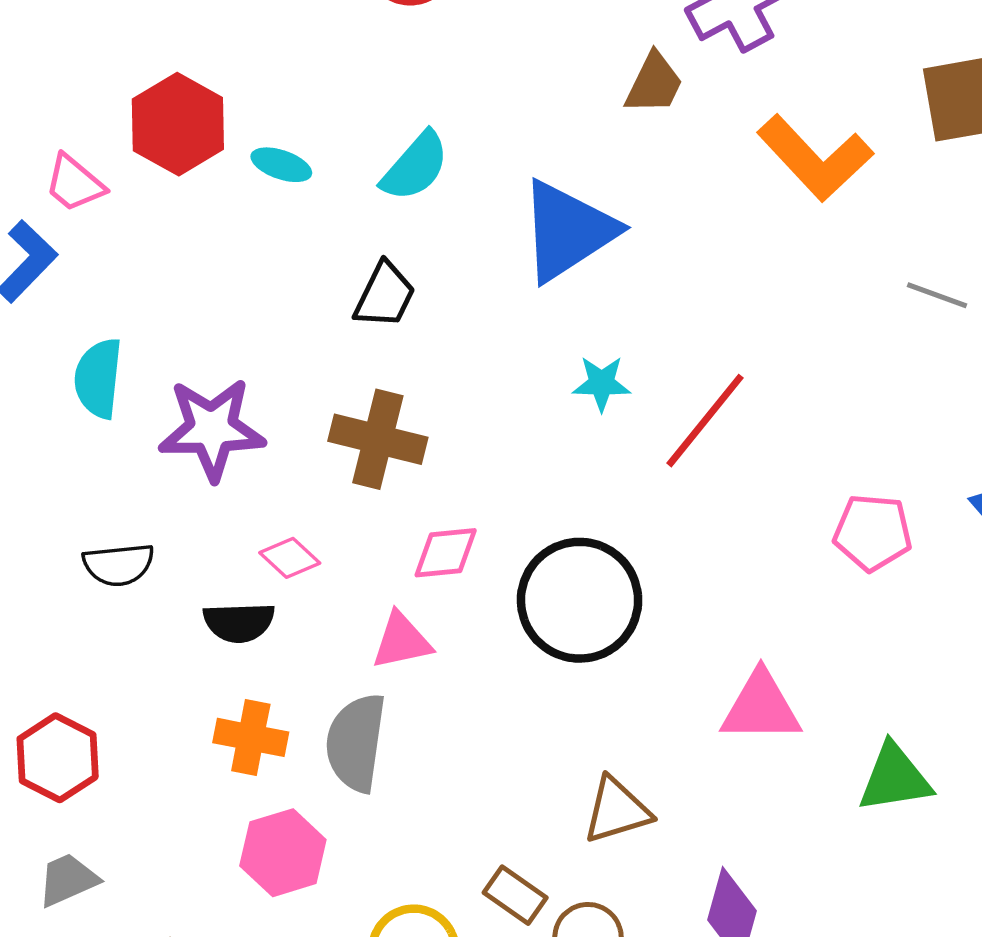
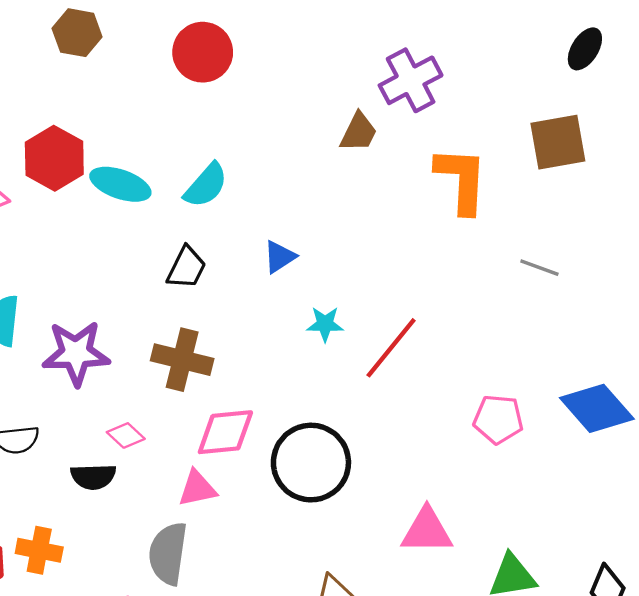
orange L-shape: (815, 158) -> (461, 180), turned -134
cyan ellipse: (281, 165) -> (120, 184), size x1.6
blue triangle: (568, 231) -> (280, 257), moved, size x0.5
pink diamond: (446, 553) -> (225, 432), size x1.4
orange cross: (251, 737) -> (39, 550), moved

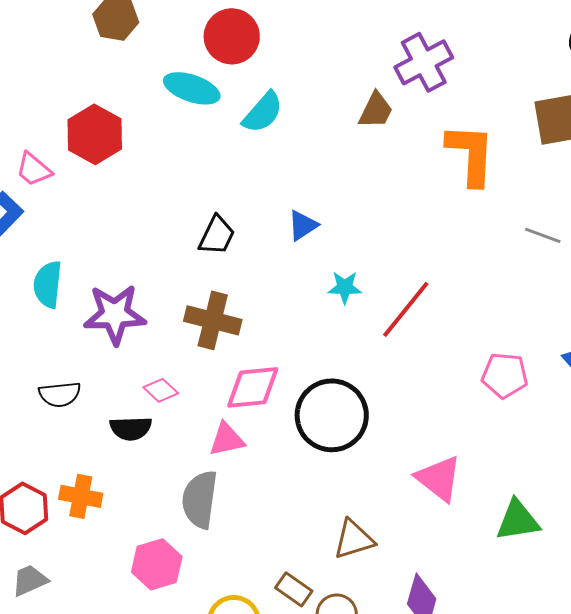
cyan ellipse: (120, 184) -> (192, 88), moved
cyan semicircle: (206, 185) -> (263, 112), moved
pink triangle: (427, 531) -> (439, 478), turned 38

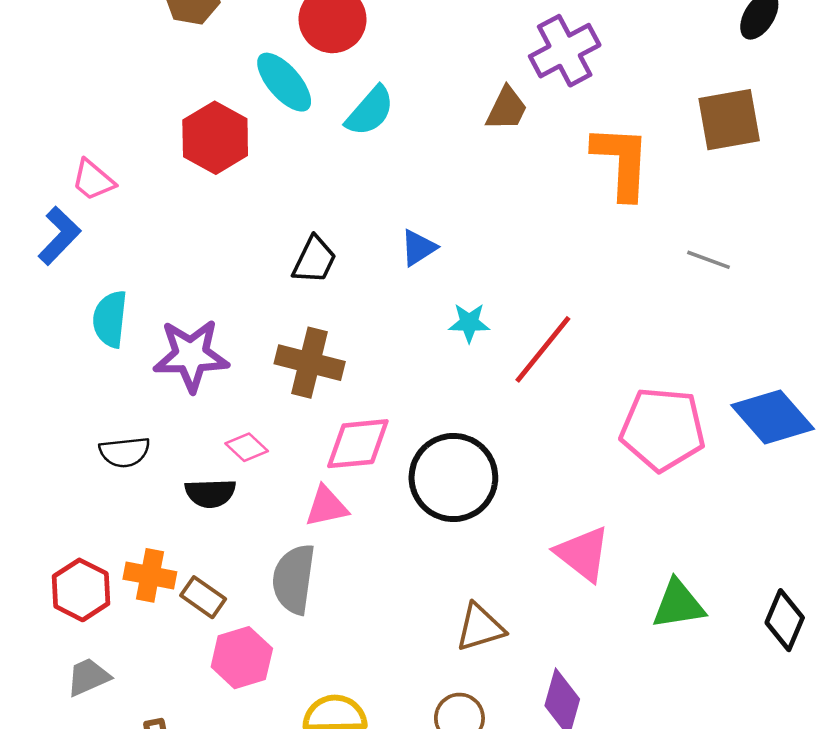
cyan ellipse: (192, 88) -> (284, 82), turned 30
red hexagon: (95, 134) -> (215, 138), moved
pink pentagon: (505, 375) -> (663, 429), size x1.5
brown rectangle: (294, 589) -> (203, 597), moved

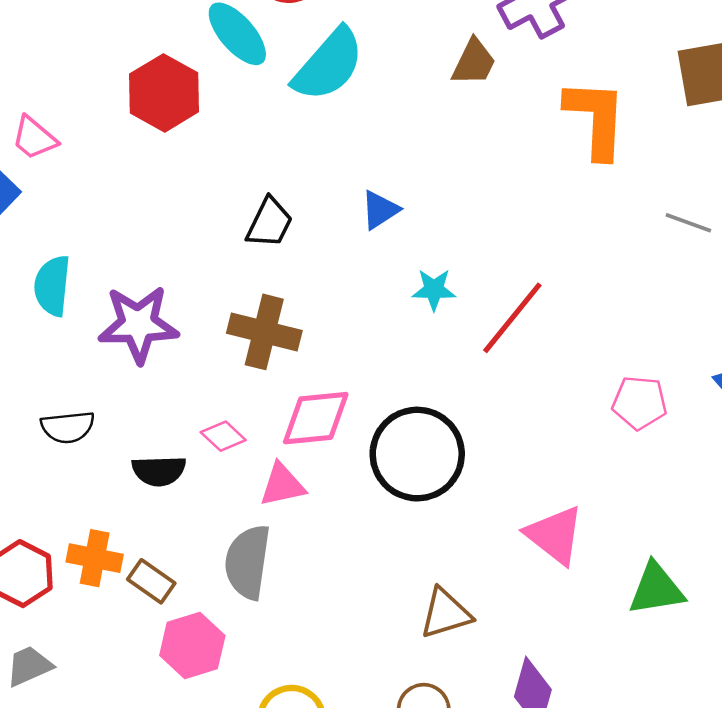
cyan semicircle: (370, 111) -> (329, 65), size x1.4
pink pentagon: (663, 429) -> (640, 403), size x0.6
pink diamond: (247, 447) -> (223, 436), moved

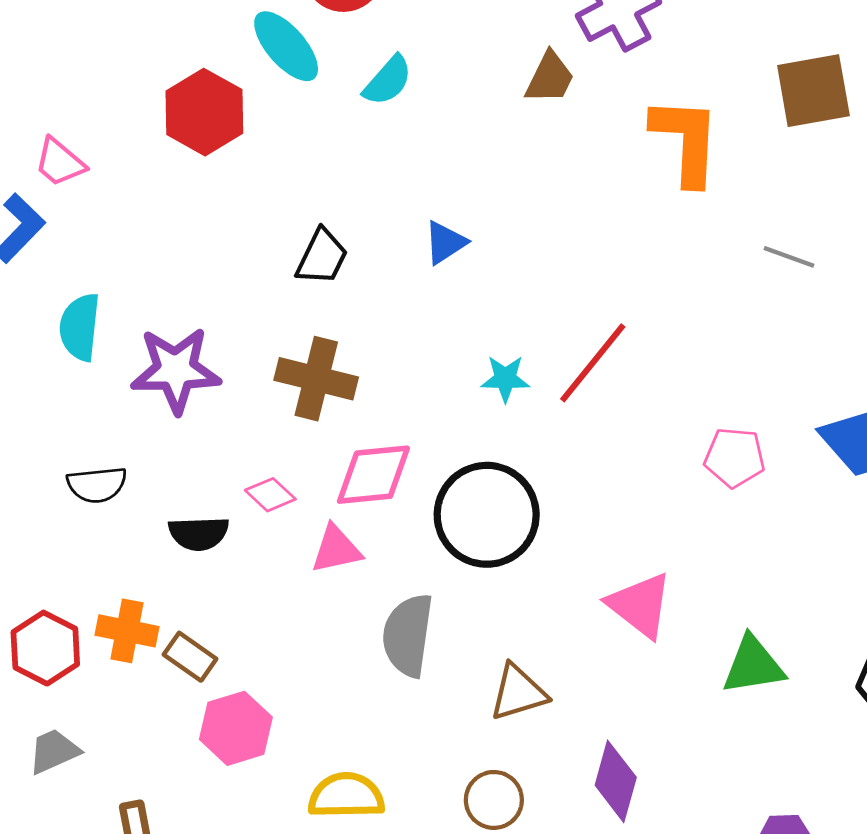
cyan semicircle: (329, 65) -> (388, 81), size x0.6
cyan star: (434, 290) -> (505, 379), moved
gray semicircle: (248, 562) -> (408, 635), moved

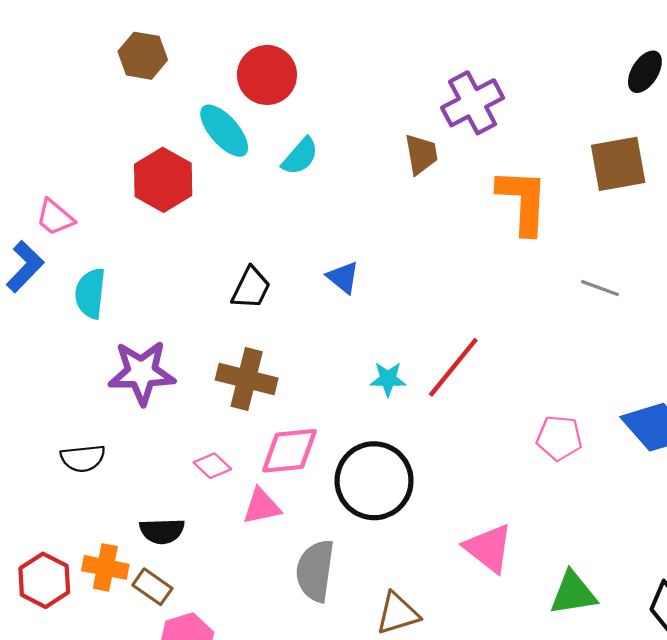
brown trapezoid: (550, 78) -> (421, 154), turned -36
blue triangle: (445, 243) -> (343, 277), turned -48
cyan semicircle: (80, 327) -> (90, 293), moved
black semicircle: (199, 533) -> (162, 531), moved

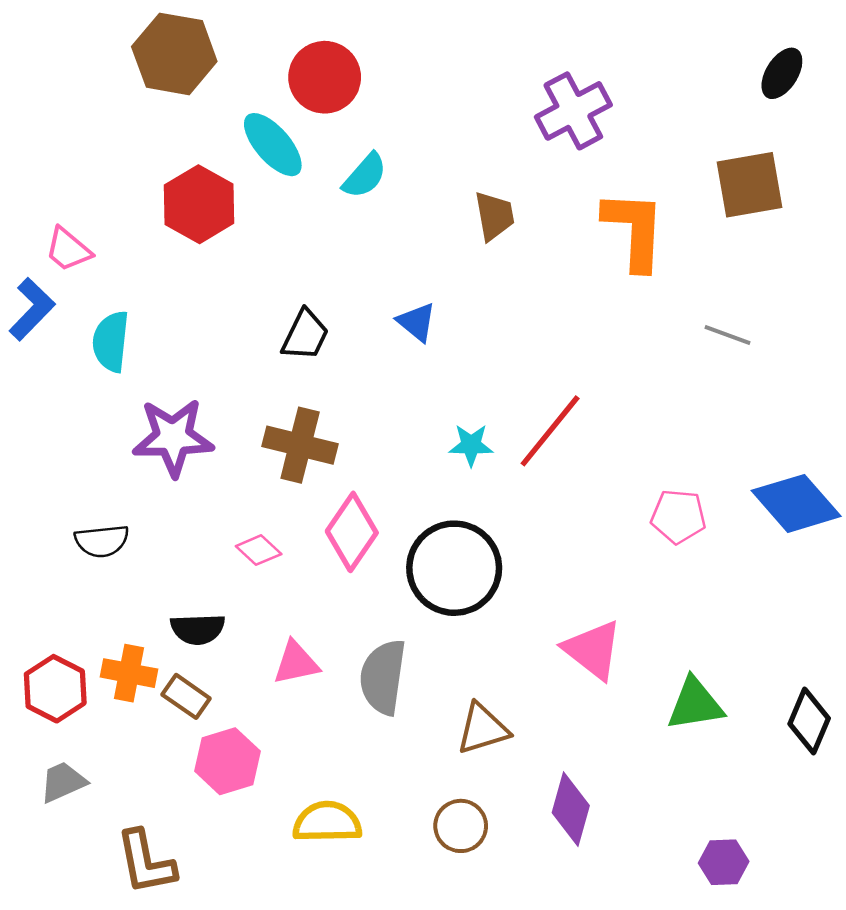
brown hexagon: (143, 56) -> (174, 54), size x1.4
brown trapezoid: (421, 154) -> (494, 216), moved
pink diamond: (289, 451) -> (352, 532), turned -50
pink triangle: (262, 506) -> (296, 663), moved

